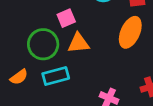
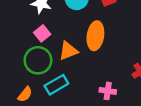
pink square: (66, 18) -> (42, 33), moved
orange ellipse: (130, 32) -> (95, 36), moved

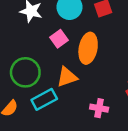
pink square: (42, 33) -> (59, 39), moved
orange triangle: (68, 51) -> (67, 77), moved

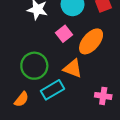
orange ellipse: (88, 48) -> (91, 41), turned 32
orange triangle: (67, 77) -> (73, 68), turned 42

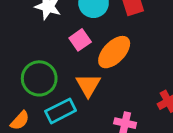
orange triangle: (73, 68) -> (88, 85), turned 36

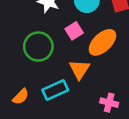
green circle: (39, 78) -> (38, 47), moved

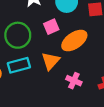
cyan rectangle: (55, 90) -> (19, 65), moved
pink cross: (109, 103) -> (74, 81), moved

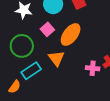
pink cross: (74, 81) -> (93, 68), moved

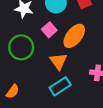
cyan rectangle: (31, 71) -> (60, 86), moved

